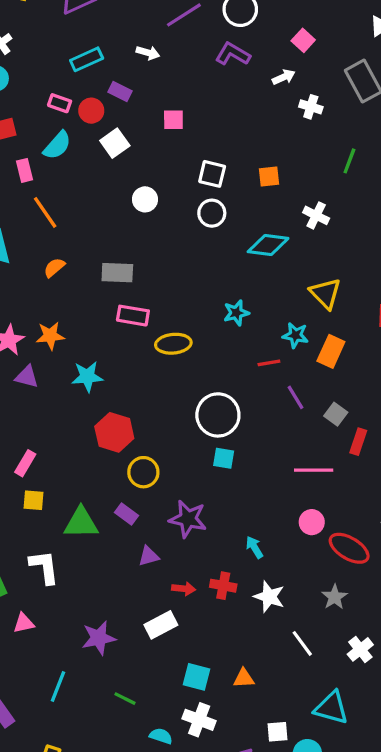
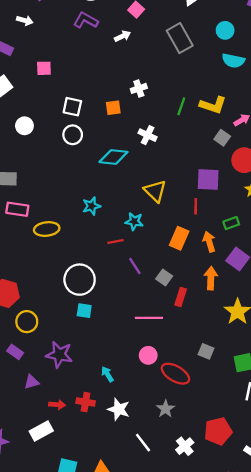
white cross: (311, 107) -> (139, 88), moved, turned -35
green line: (349, 161) -> (181, 106), moved
orange rectangle: (331, 351) -> (179, 238), moved

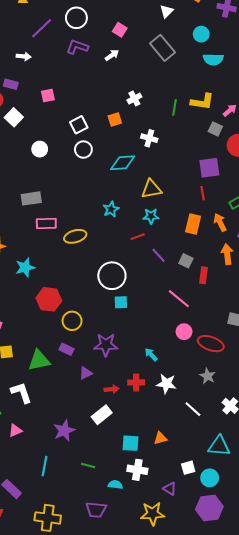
white square: (72, 107) -> (79, 125), turned -30
yellow triangle: (155, 191) -> (151, 189), moved, turned -45
pink line: (149, 318) -> (179, 299), turned 50

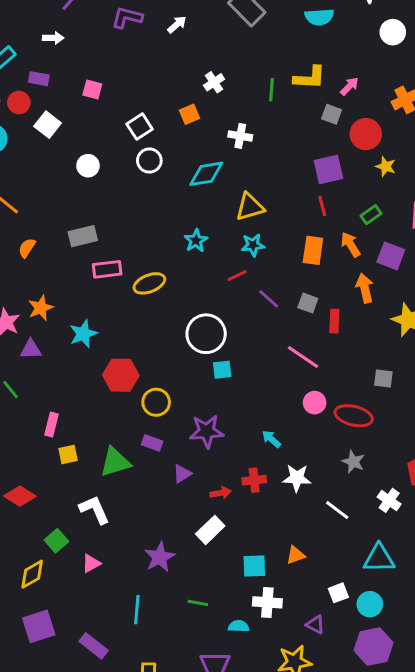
pink square: (48, 95) -> (92, 90), turned 32

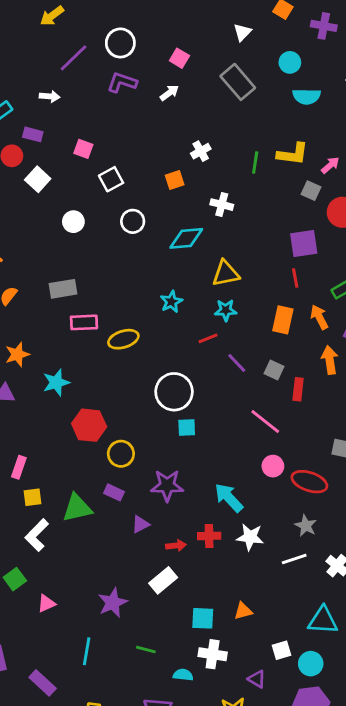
white square: (140, 127) -> (111, 179), moved
cyan arrow: (271, 439) -> (229, 498), size x1.6
white L-shape: (94, 510) -> (37, 535), moved, turned -116
white line: (337, 510) -> (294, 559), moved, turned -60

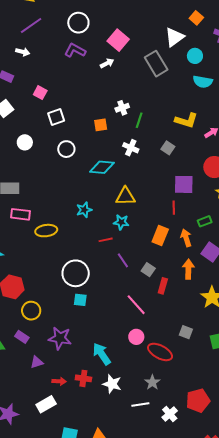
white triangle: (242, 32) -> (175, 37), moved, size x1.5
purple line: (74, 58) -> (31, 25), moved
pink square: (179, 58) -> (118, 40), size x1.5
green line: (255, 162) -> (139, 120), moved
gray square: (311, 191) -> (168, 148), moved

